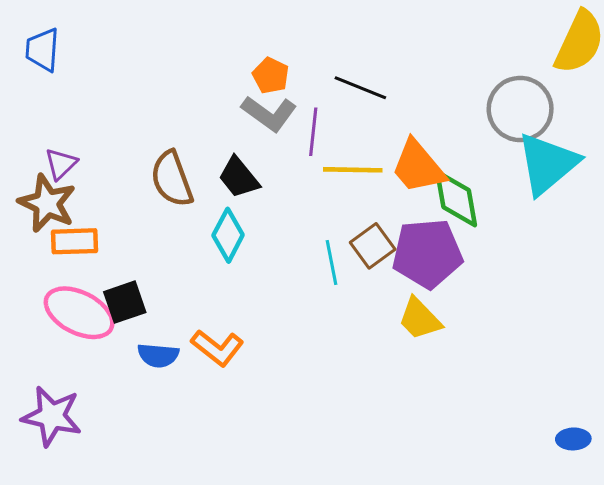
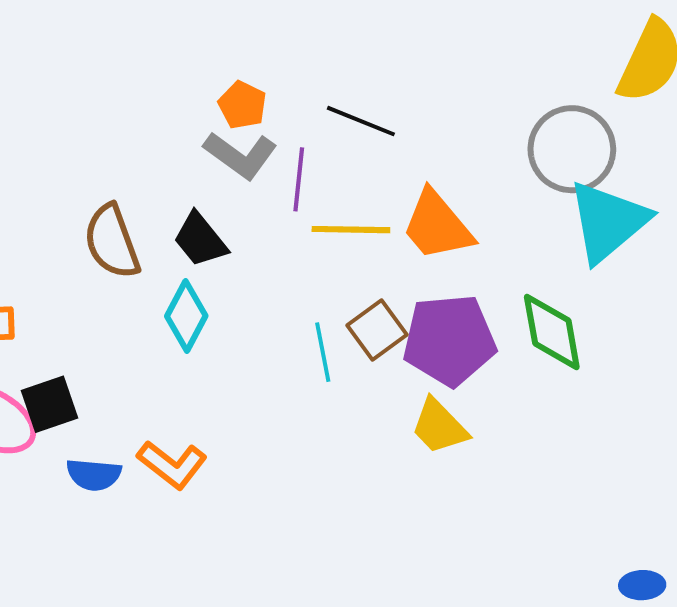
green diamond: (456, 199) -> (552, 332), moved

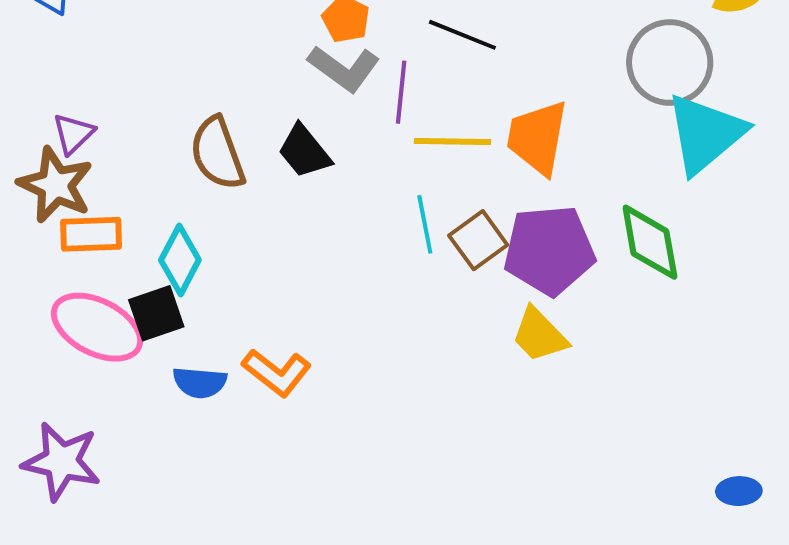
orange trapezoid: (437, 226) -> (537, 138), turned 50
cyan diamond: (186, 316) -> (180, 260), moved
cyan line: (323, 352) -> (425, 224), moved

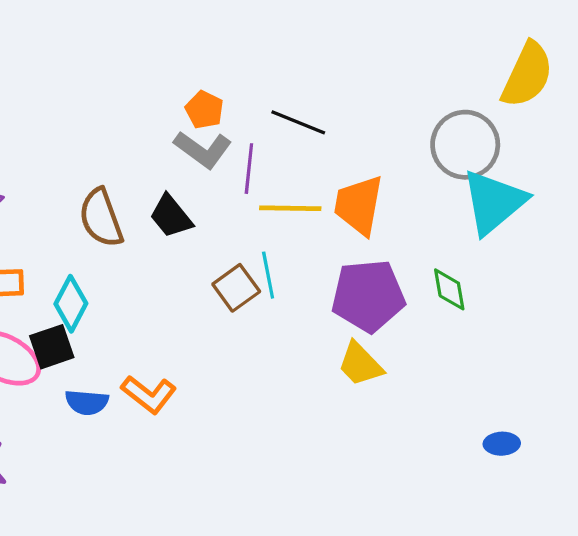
brown square: (478, 240) -> (236, 288), moved
green diamond: (650, 242) -> (449, 289), size x0.7
blue ellipse: (739, 491) -> (502, 444), moved

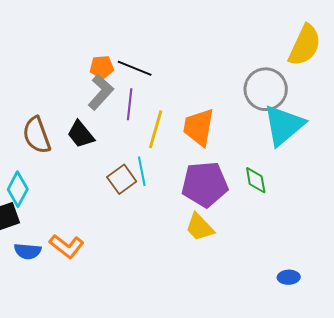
orange pentagon: (204, 110) -> (102, 67), turned -30
black line: (298, 122) -> (135, 68), moved
gray L-shape: (203, 149) -> (101, 92), turned -84
yellow line: (290, 208) -> (156, 129), turned -75

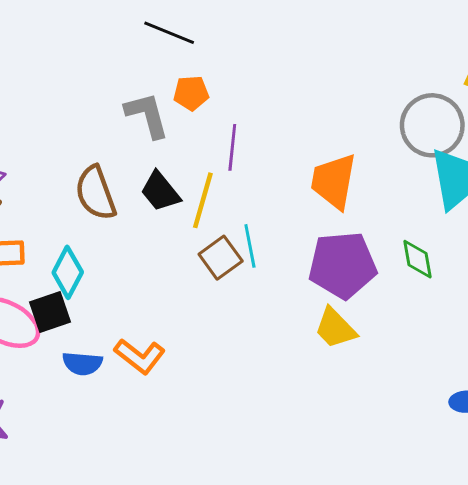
black line: (135, 68) -> (169, 33), moved
gray L-shape: (101, 92) -> (147, 115), moved, turned -57
yellow line: (156, 129) -> (203, 200), moved

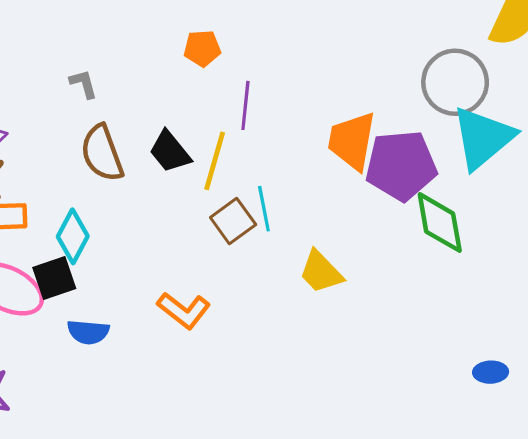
gray L-shape: (147, 115) -> (84, 84), moved, size x0.6
green diamond: (418, 259) -> (440, 223), size x1.5
purple pentagon: (343, 265) -> (401, 166), moved
yellow trapezoid: (335, 328) -> (321, 272), moved
orange L-shape: (140, 356) -> (184, 310), moved

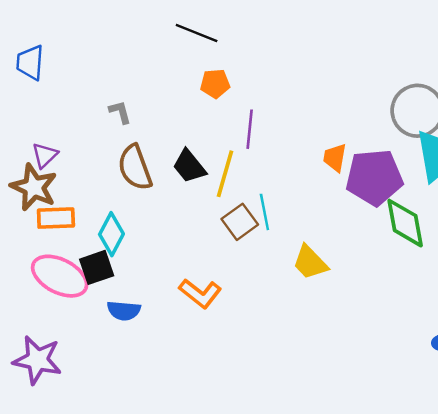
orange trapezoid: (352, 141) -> (335, 158), size x0.6

